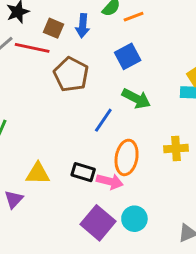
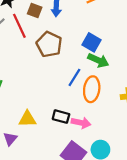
red line: (32, 48) -> (19, 26), turned 55
blue square: (128, 56) -> (91, 42), moved, turned -30
orange ellipse: (127, 157) -> (92, 89), moved

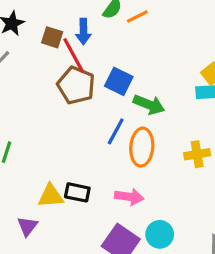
red line: (19, 26) -> (74, 55), moved
blue square: (91, 42) -> (119, 81), moved
black rectangle: (61, 117) -> (77, 192), moved

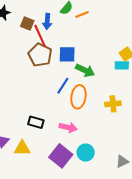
blue square: (119, 81) -> (67, 54), turned -30
yellow triangle: (51, 196) -> (22, 148), moved

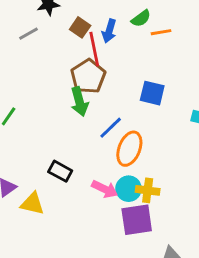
blue square: (67, 54) -> (152, 93), moved
green arrow: (85, 70) -> (79, 102), moved, turned 36
yellow cross: (113, 104) -> (148, 190), moved
cyan circle: (86, 153) -> (129, 189), moved
purple square: (61, 156) -> (137, 220), moved, turned 30

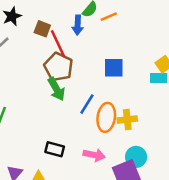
blue arrow: (109, 31) -> (78, 25), moved
cyan circle: (129, 189) -> (136, 157), moved
yellow cross: (148, 190) -> (127, 120), moved

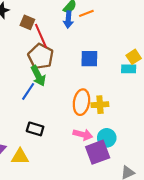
blue arrow: (78, 25) -> (68, 20), moved
blue line: (87, 104) -> (28, 91), moved
pink arrow: (94, 155) -> (83, 135), moved

